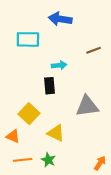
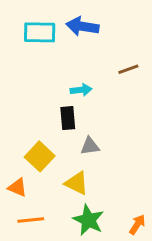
cyan rectangle: (28, 39) -> (40, 32), moved
gray triangle: (87, 106) -> (90, 146), moved, size x0.6
green star: (48, 160) -> (88, 220), moved, size x1.5

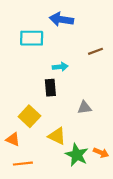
cyan rectangle: (40, 32) -> (32, 38), moved
gray triangle: (90, 146) -> (84, 107), moved
green star: (88, 220) -> (77, 155), moved
orange arrow: (137, 224) -> (101, 153), moved, turned 80

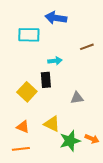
yellow square: (29, 116) -> (27, 92), moved
orange triangle: (13, 139) -> (23, 127), moved
green star: (77, 155) -> (70, 141), turned 30

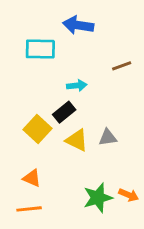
black rectangle: (46, 80) -> (64, 112), turned 56
yellow triangle: (52, 124) -> (77, 140), moved

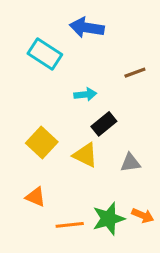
cyan rectangle: (40, 49) -> (45, 54), turned 32
black rectangle: (64, 112) -> (104, 124), moved
gray triangle: (108, 137) -> (130, 163), moved
orange line: (29, 209) -> (70, 225), moved

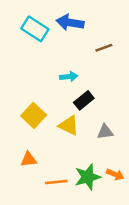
cyan rectangle: (45, 54) -> (35, 29), moved
brown line: (135, 73) -> (104, 48), moved
orange triangle: (36, 197) -> (29, 159), turned -30

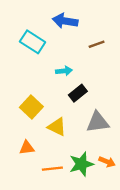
cyan rectangle: (35, 29) -> (33, 42), moved
yellow triangle: (69, 126) -> (57, 127), moved
gray triangle: (105, 132) -> (98, 122), size x1.5

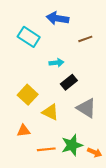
gray triangle: (98, 122) -> (86, 108), turned 40
orange arrow: (107, 162) -> (95, 152), moved

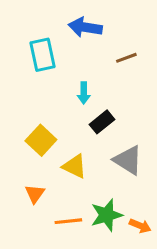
cyan rectangle: (29, 37) -> (42, 55), turned 45
cyan arrow: (56, 63) -> (84, 93), turned 96
orange triangle: (24, 131) -> (35, 194), turned -48

